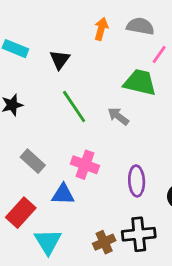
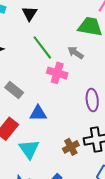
pink cross: (85, 165) -> (57, 73), moved

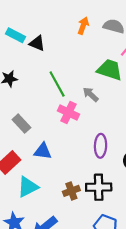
black triangle: (30, 13) -> (37, 43), moved, turned -49
cyan triangle: (29, 149) -> (28, 187), turned 30

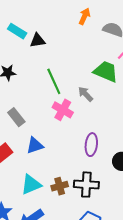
orange arrow: (83, 26) -> (85, 16), moved
black triangle: (37, 43) -> (37, 40), turned -35
blue triangle: (43, 151) -> (35, 146), turned -30
cyan triangle: (28, 187) -> (31, 185), moved

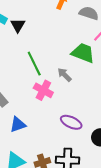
black triangle: (37, 40) -> (18, 25), turned -49
purple ellipse: (91, 145) -> (71, 122), turned -70

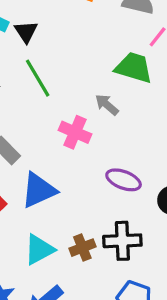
green line: (34, 64) -> (38, 78), moved
blue triangle: (18, 125) -> (39, 190), size x1.4

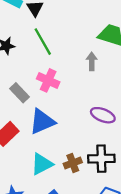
gray arrow: (107, 105) -> (92, 61), turned 48
pink cross: (75, 132) -> (48, 80), moved

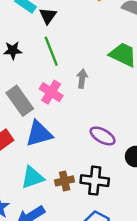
gray arrow: (92, 61) -> (82, 79), moved
gray rectangle: (19, 93) -> (20, 101), size x1.4

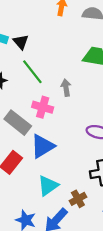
brown cross: (65, 181) -> (78, 199), moved

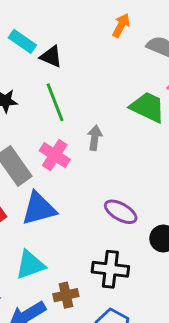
black triangle: (21, 42) -> (51, 57), turned -42

